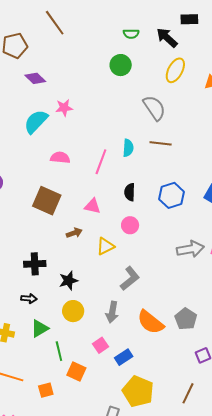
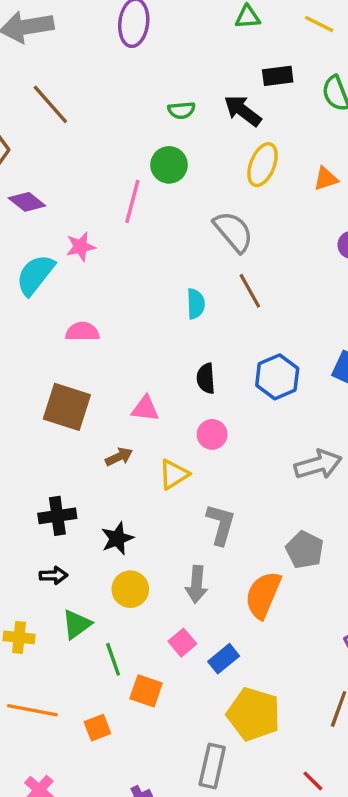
brown line: (161, 143) -> (250, 291), turned 60
pink line: (101, 162) -> (132, 201), moved
gray L-shape: (130, 278) -> (221, 524), turned -30
gray pentagon: (186, 319) -> (305, 550), moved
orange semicircle: (150, 322) -> (263, 595), turned 80

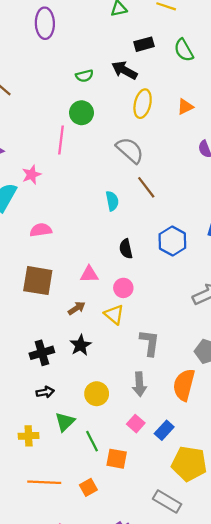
pink circle: (212, 434) -> (123, 288), moved
yellow triangle: (174, 474) -> (114, 315), turned -40
black star: (117, 538) -> (81, 345), moved
gray rectangle: (212, 766) -> (167, 502), turned -64

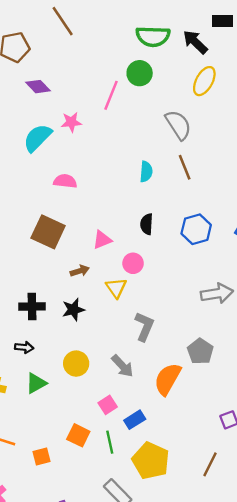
green semicircle: (84, 76) -> (153, 36), size x1.8
pink triangle: (89, 274) -> (102, 240), turned -36
gray arrow: (139, 384) -> (122, 366), turned -55
green line: (92, 441) -> (110, 442), moved

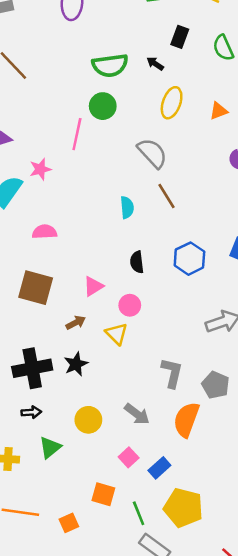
black rectangle: (222, 21) -> (180, 37), turned -60
black arrow: (195, 42) -> (155, 64), size x0.6
black cross: (32, 306) -> (32, 368), size x1.4
gray L-shape: (144, 326) -> (172, 373), moved
green line: (110, 442) -> (139, 513), moved

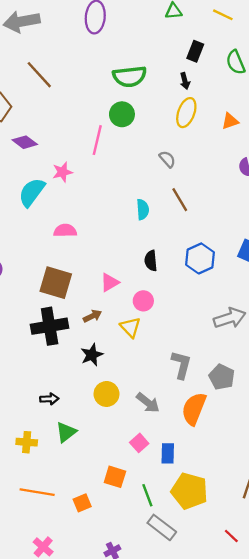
black arrow: (155, 64) -> (185, 81), moved, turned -140
gray semicircle: (152, 153) -> (167, 159), size x0.6
black cross: (32, 368) -> (50, 326), moved
yellow circle: (88, 420) -> (107, 394), moved
blue rectangle: (159, 468) -> (168, 453), turned -48

